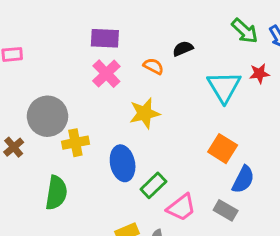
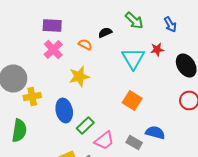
green arrow: (245, 31) -> (134, 20), moved
blue semicircle: (243, 179) -> (155, 132), moved, turned -102

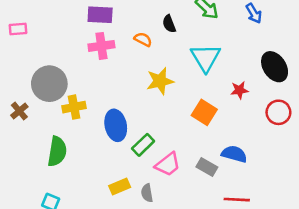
black semicircle: (105, 32) -> (169, 24), turned -88
pink cross: (53, 50) -> (101, 46), turned 36
red star: (157, 50) -> (239, 90), moved
yellow star: (79, 76) -> (160, 81), moved

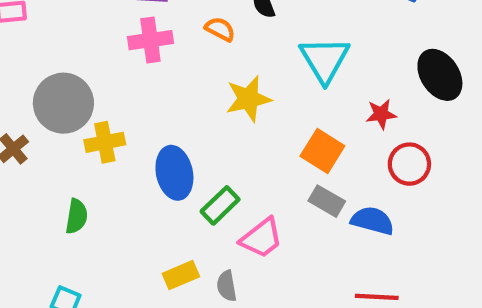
red circle: (278, 112) -> (409, 164), moved
green semicircle: (57, 151) -> (76, 216), size x0.7
gray rectangle: (207, 167) -> (327, 201), moved

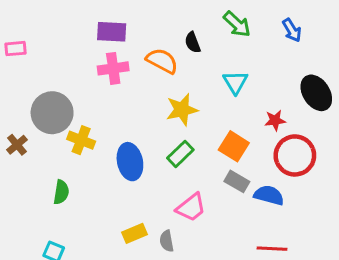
orange semicircle: (220, 29) -> (162, 61), size x1.5
cyan triangle: (325, 60) -> (235, 82), size x0.7
yellow cross: (105, 142) -> (81, 140), turned 32
red circle: (409, 164) -> (295, 155), size x1.4
green rectangle: (220, 205) -> (180, 154), moved

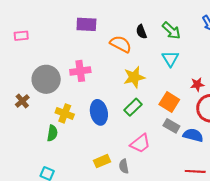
green arrow: (237, 24) -> (171, 31), moved
pink cross: (113, 68) -> (80, 71), moved
yellow cross: (81, 140) -> (65, 113), moved

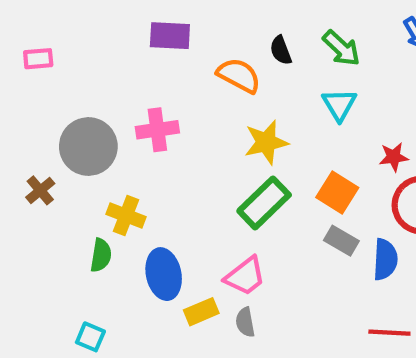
green rectangle: (133, 107) -> (264, 203), size x1.4
blue ellipse: (99, 112) -> (164, 274), moved
blue semicircle: (193, 135) -> (385, 259), turned 78
pink trapezoid: (140, 143) -> (245, 276), moved

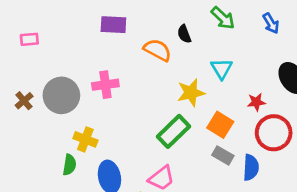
green arrow: (341, 48) -> (223, 18), moved
yellow star: (266, 142) -> (191, 93), moved
brown cross: (40, 190) -> (24, 101), moved

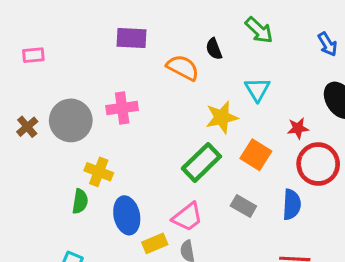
blue arrow: (271, 23) -> (327, 44), moved
gray rectangle: (223, 155) -> (243, 206), moved

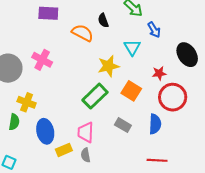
blue arrow: (327, 44) -> (154, 30), moved
pink cross: (122, 108) -> (42, 60), turned 36
pink trapezoid: (187, 217) -> (86, 132), turned 130

